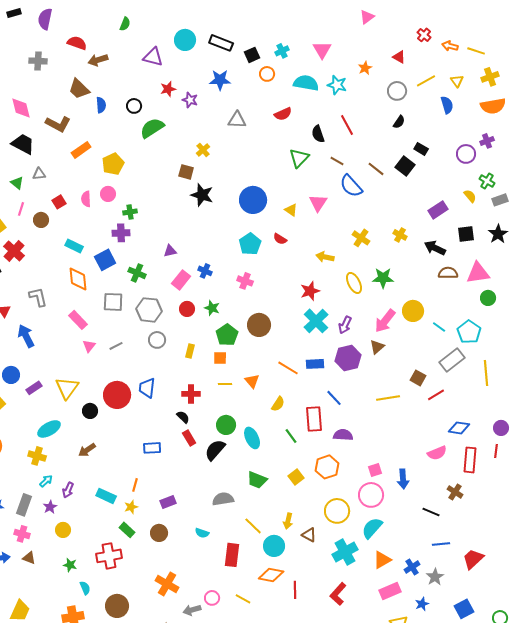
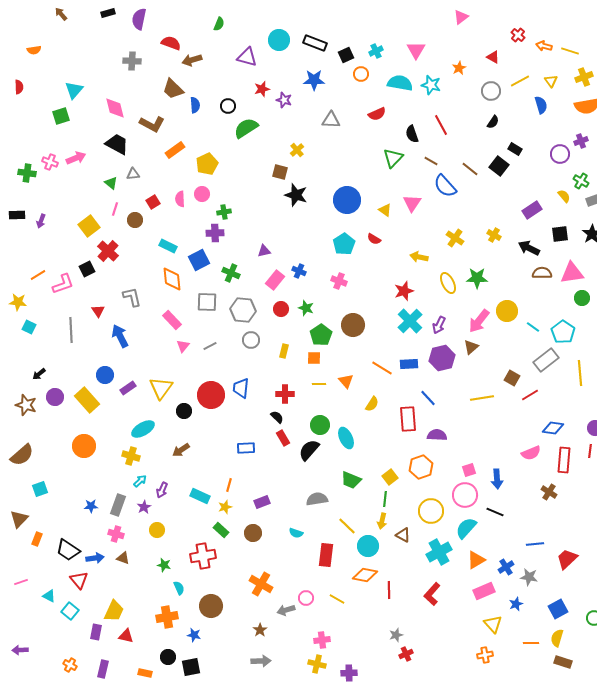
green line: (291, 436) -> (385, 499), moved, turned 42
black line: (431, 512) -> (495, 512), moved
gray star: (435, 577) -> (529, 577), turned -30

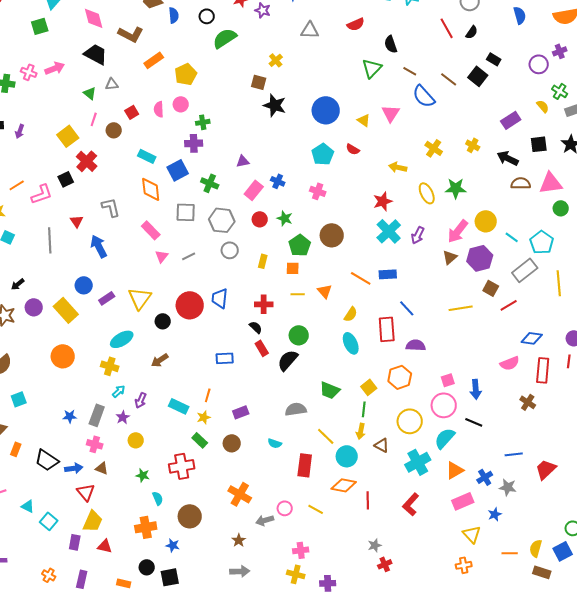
red line: (441, 125) -> (447, 28), moved
purple hexagon: (442, 358) -> (480, 258), moved
cyan ellipse: (346, 438) -> (351, 343), moved
red triangle: (79, 580) -> (86, 492), moved
blue square: (558, 609) -> (563, 551), moved

